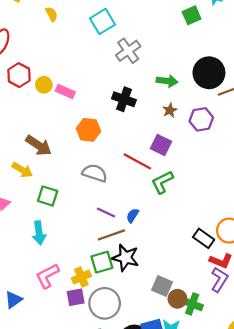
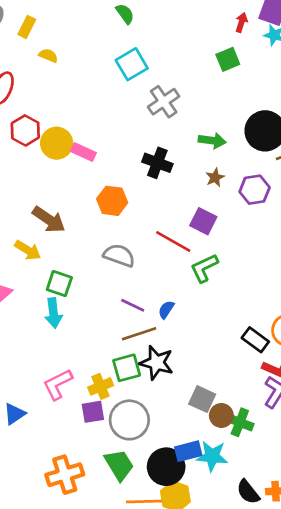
yellow semicircle: (52, 14) -> (48, 56), moved, turned -40
green square: (192, 15) -> (228, 59), moved
yellow circle: (44, 85) -> (57, 143), size x1.5
cyan arrow: (39, 233) -> (53, 313), moved

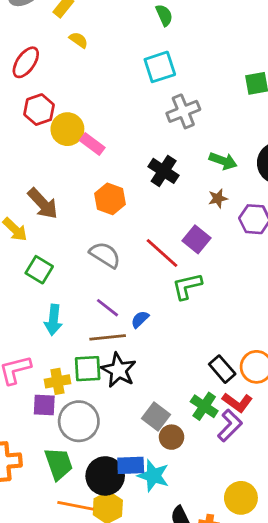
cyan arrow: (53, 313) -> (53, 320), moved
green cross: (240, 422) -> (204, 406), moved

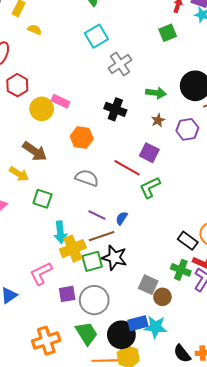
yellow circle: (67, 129) -> (42, 109), moved
yellow cross: (57, 381) -> (73, 249), moved, size x1.4

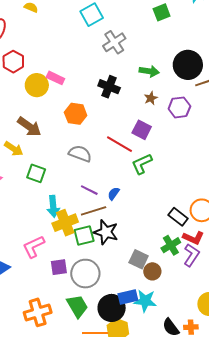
green cross: (181, 270) -> (171, 245), turned 36

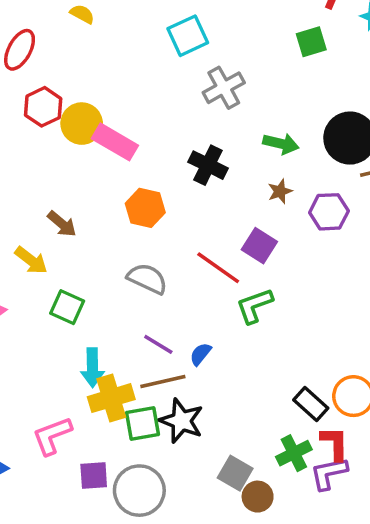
pink rectangle: (55, 78) -> (115, 142), size x1.4
yellow circle: (37, 85) -> (82, 124), moved
brown arrow: (29, 127) -> (62, 224), size x0.7
red L-shape: (193, 238) -> (335, 443), turned -120
purple L-shape: (191, 255) -> (329, 473), turned -140

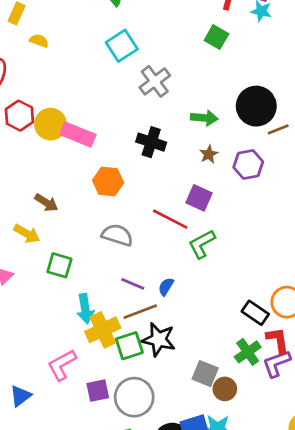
green square: (311, 42) -> (216, 37), turned -35

